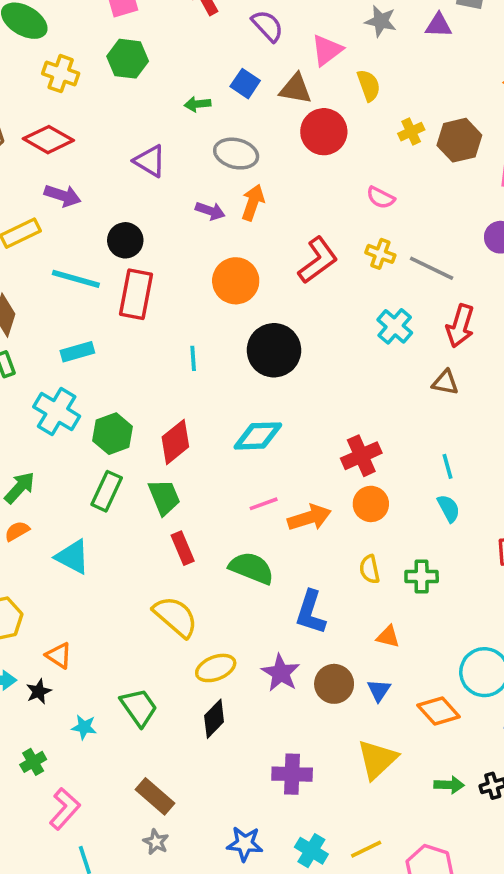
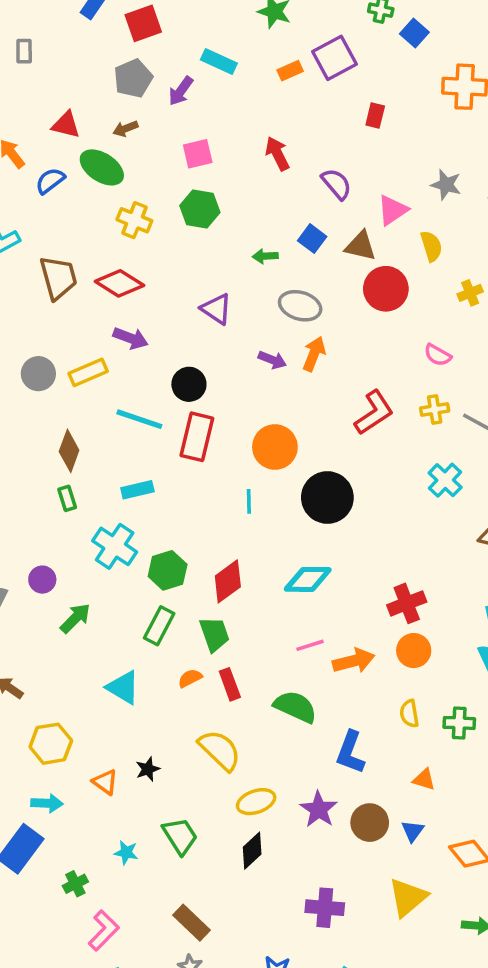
yellow cross: (380, 254) -> (435, 409), turned -32
orange circle: (236, 281) -> (275, 447), moved
orange semicircle: (17, 531) -> (190, 678), moved
black star: (39, 692) -> (148, 769), moved

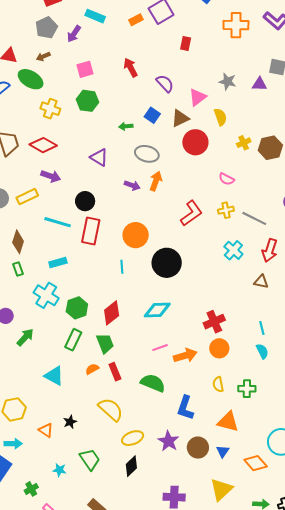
brown triangle: (361, 246) -> (180, 118), turned -36
orange triangle: (424, 780) -> (228, 422), size x1.6

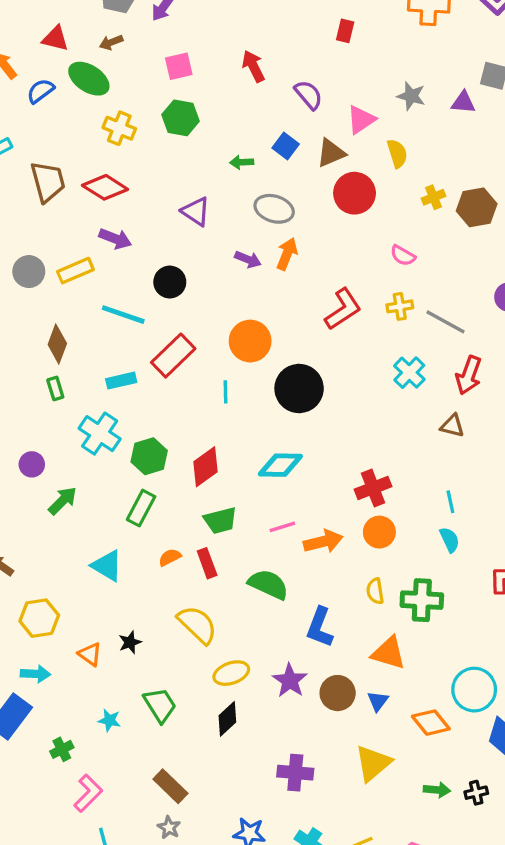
red rectangle: (91, 231) -> (173, 356), moved, turned 32
green trapezoid: (105, 343) -> (220, 520), moved, turned 95
green cross: (247, 389) -> (422, 600), size x1.4

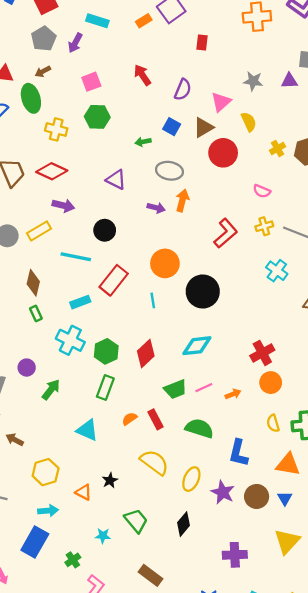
green ellipse: (89, 79) -> (31, 98), turned 48
purple semicircle: (309, 95) -> (183, 90), turned 70
green trapezoid: (220, 520) -> (175, 389), moved
orange arrow: (323, 542) -> (233, 394), size x0.6
yellow ellipse: (231, 673) -> (191, 479), moved, turned -40

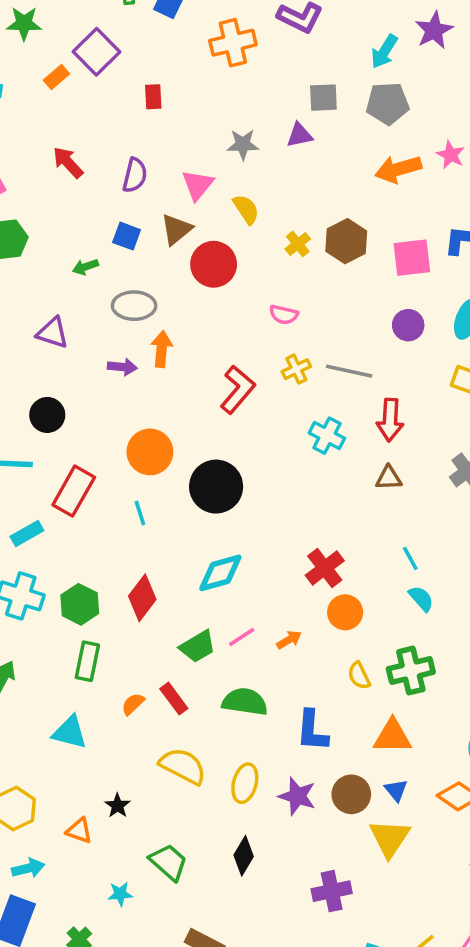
yellow triangle: (287, 541) -> (390, 838), moved

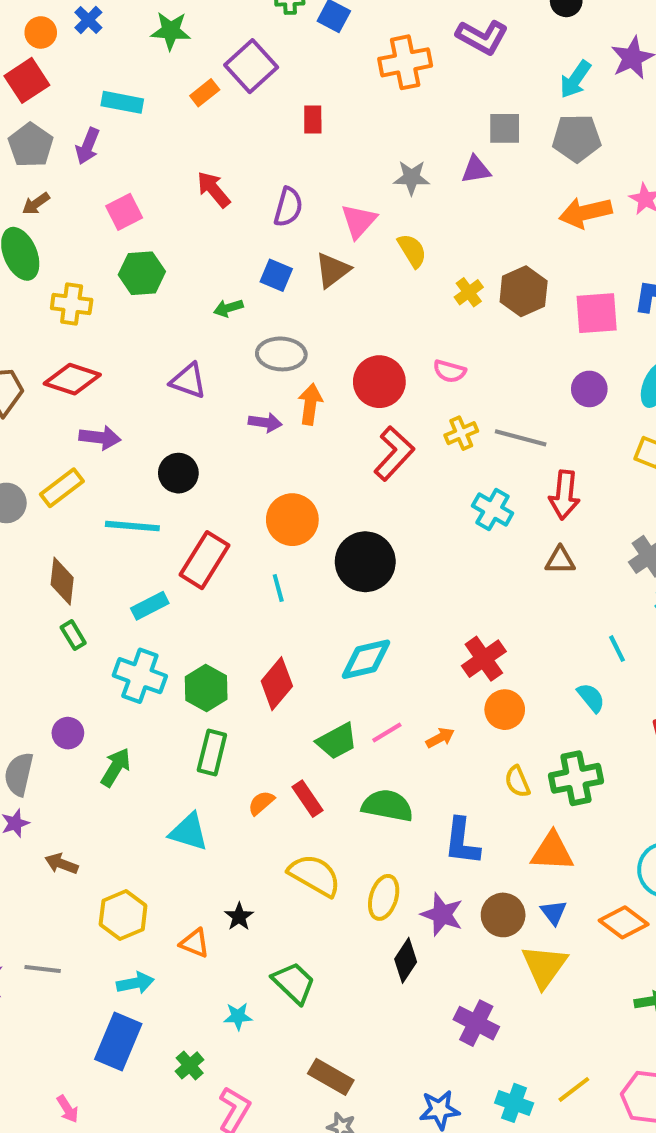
red circle: (214, 264) -> (379, 382), moved
cyan line: (410, 558) -> (617, 649), moved
black diamond: (244, 856) -> (406, 960), moved
purple cross: (332, 891) -> (476, 1023), turned 36

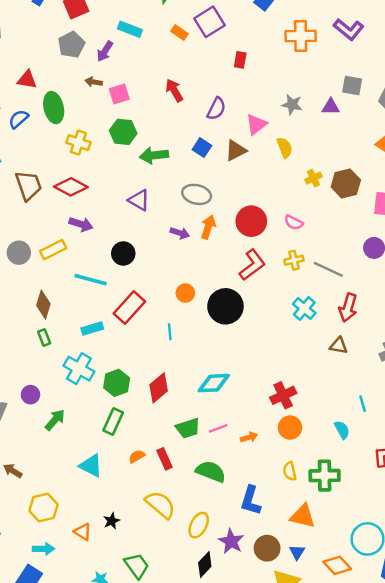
orange rectangle: (205, 93) -> (179, 32), turned 63
brown arrow: (36, 204) -> (94, 82), moved, turned 35
green arrow: (228, 308) -> (154, 155), moved, size x1.6
orange circle: (292, 520) -> (185, 293), size x0.6
black circle: (365, 562) -> (225, 306), moved

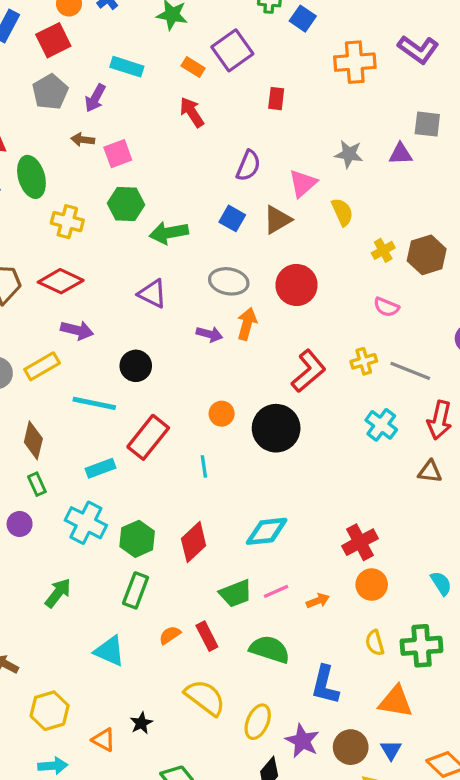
red arrow: (174, 90) -> (192, 112), moved
red circle: (251, 221) -> (297, 285), moved
pink semicircle: (294, 223) -> (386, 307), moved
purple circle: (30, 395) -> (20, 524), moved

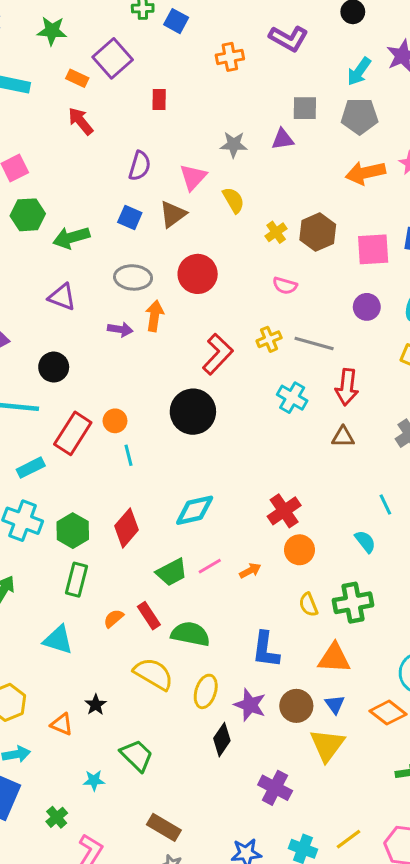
orange cross: (355, 62) -> (230, 57), size x0.7
orange circle: (222, 414) -> (115, 421), moved
green semicircle: (270, 649) -> (190, 634), moved

